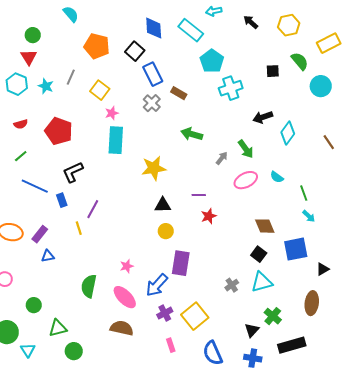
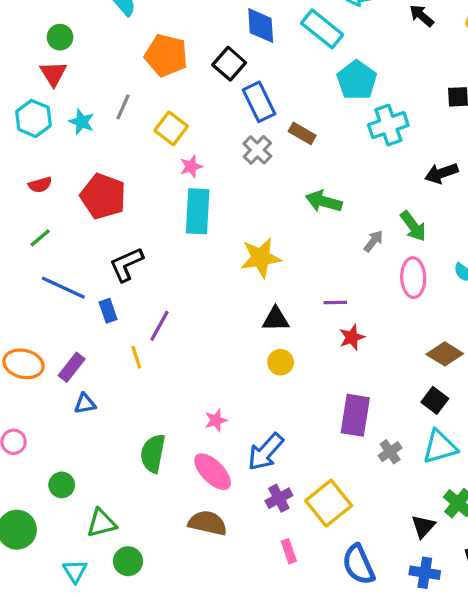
pink ellipse: (246, 180) -> (413, 278), turned -65
brown diamond: (265, 226) -> (445, 354), turned -35
purple rectangle: (181, 263) -> (355, 415), moved
cyan triangle: (28, 350) -> (75, 571), moved

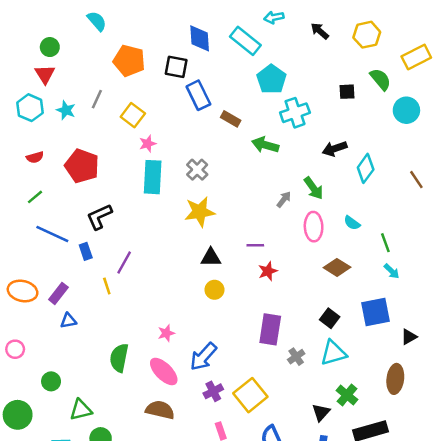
black square: (229, 64) -> (176, 67), turned -30
gray cross: (257, 150) -> (197, 170), moved
green arrow: (324, 201) -> (265, 145), moved
brown diamond: (445, 354) -> (337, 267), moved

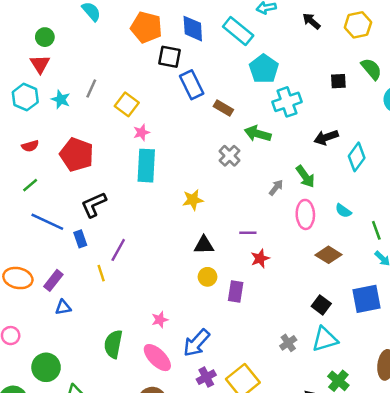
orange pentagon: (129, 61) -> (146, 27), moved
gray cross: (197, 170) -> (230, 156), moved
yellow star: (200, 212) -> (193, 200), size x0.7
purple rectangle: (270, 329) -> (236, 291), moved, size x0.7
green circle: (51, 381) -> (46, 367), size x1.5

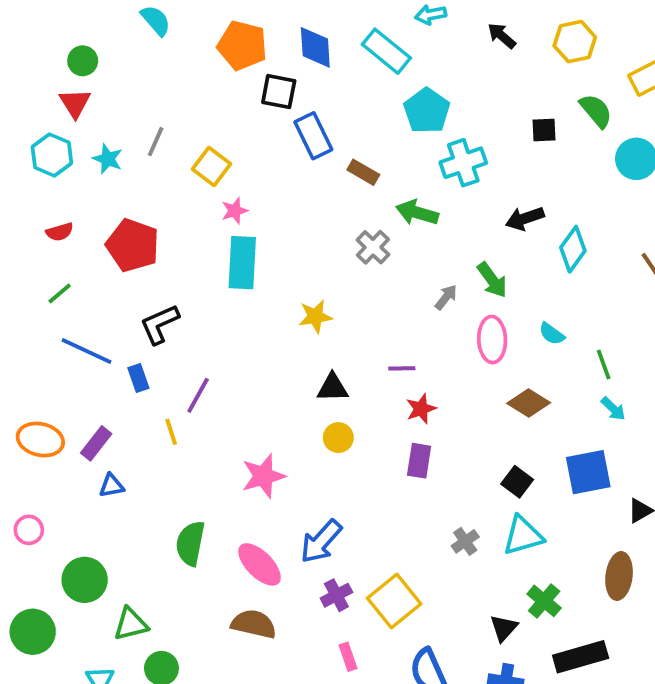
purple rectangle: (236, 291) -> (419, 461), moved
pink star: (160, 320) -> (263, 476), moved, size x1.6

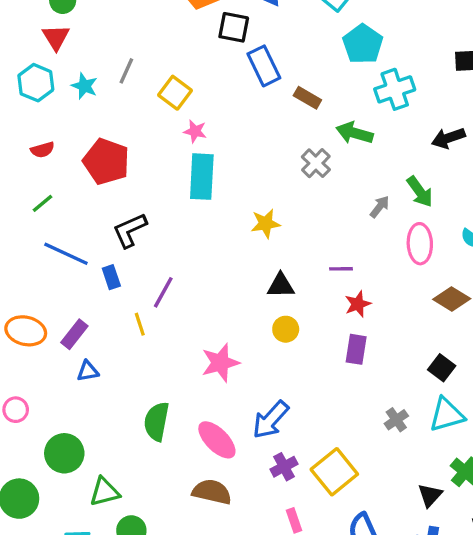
pink star: (235, 211) -> (195, 131), turned 30

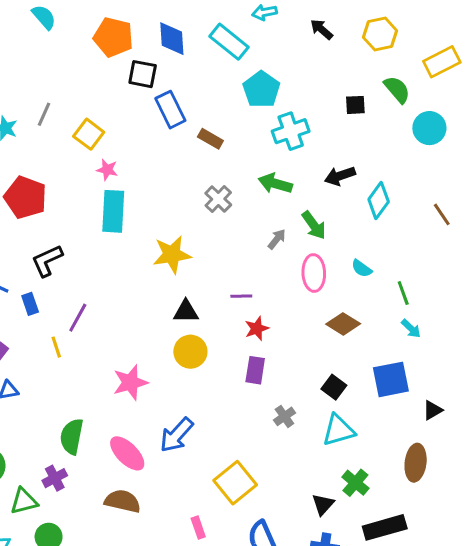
green arrow: (354, 133) -> (275, 184), moved
yellow star: (266, 224) -> (172, 254), size x1.4
yellow circle: (286, 329) -> (190, 352), size x1.4
gray cross: (396, 420) -> (284, 416), moved
purple cross: (284, 467) -> (55, 478), moved

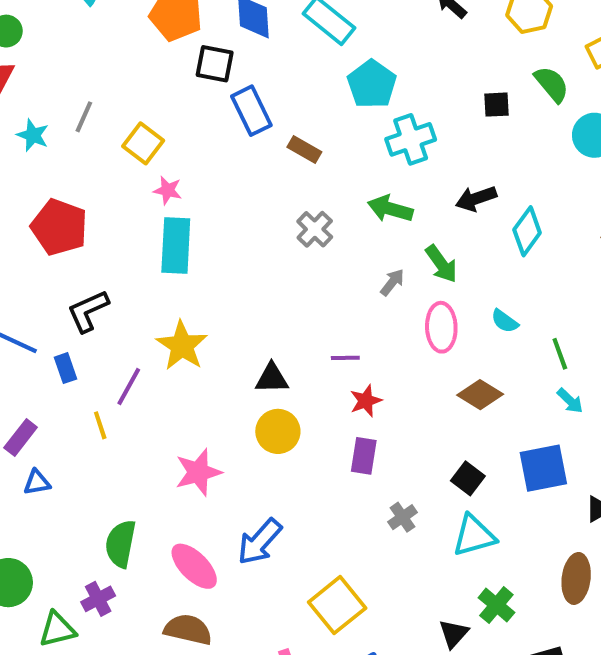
yellow star: (172, 254) -> (182, 346), moved, turned -30

